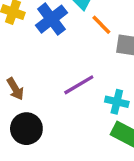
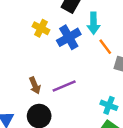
purple line: (79, 85) -> (64, 86), moved

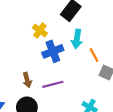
cyan arrow: (94, 23) -> (77, 39), moved
blue cross: (69, 37) -> (53, 51), moved

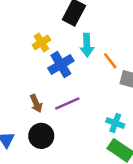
yellow cross: (40, 30) -> (41, 42), turned 32

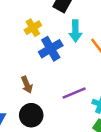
purple line: (67, 103) -> (74, 93), moved

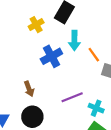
yellow cross: (33, 28) -> (36, 25), moved

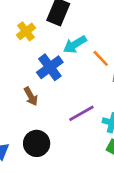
cyan arrow: (74, 41) -> (75, 44), turned 66
brown arrow: (29, 89) -> (31, 96), moved

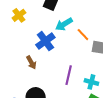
yellow cross: (26, 31) -> (19, 15), moved
purple line: (81, 113) -> (69, 75), turned -48

